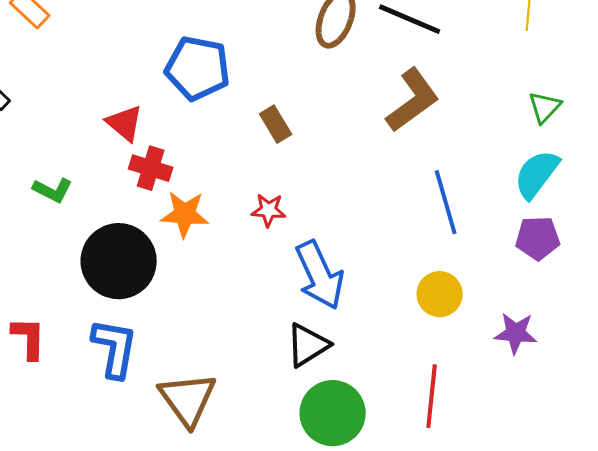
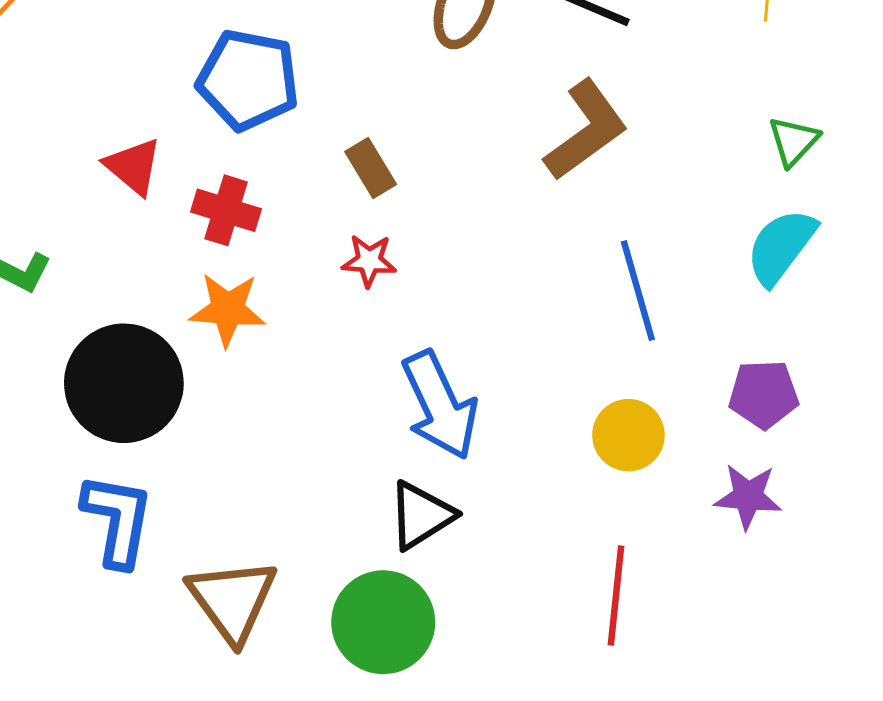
red cross: (151, 168) -> (226, 210), moved
red star: (269, 210) -> (369, 261), moved
purple pentagon: (538, 238) -> (764, 394), moved
green circle: (333, 413) -> (383, 622), moved

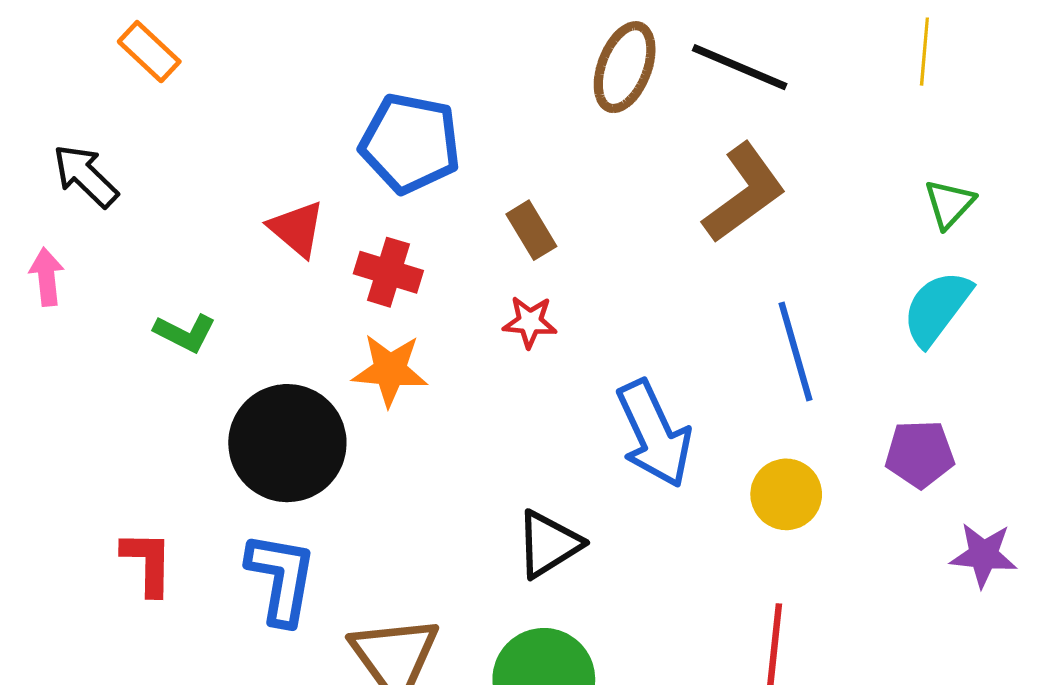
blue arrow: (440, 405) -> (654, 434), moved
purple star: (748, 496) -> (983, 555), moved
black triangle: (421, 515) -> (548, 544), moved

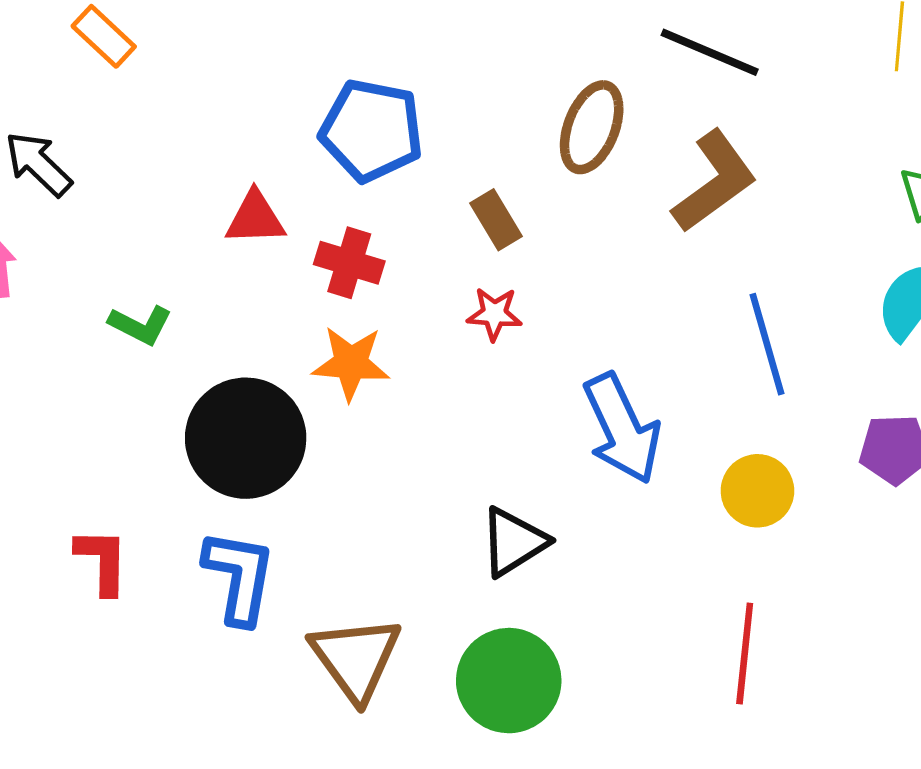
brown ellipse: (625, 67) -> (592, 127), moved
red triangle: (297, 229) -> (255, 218), turned -42

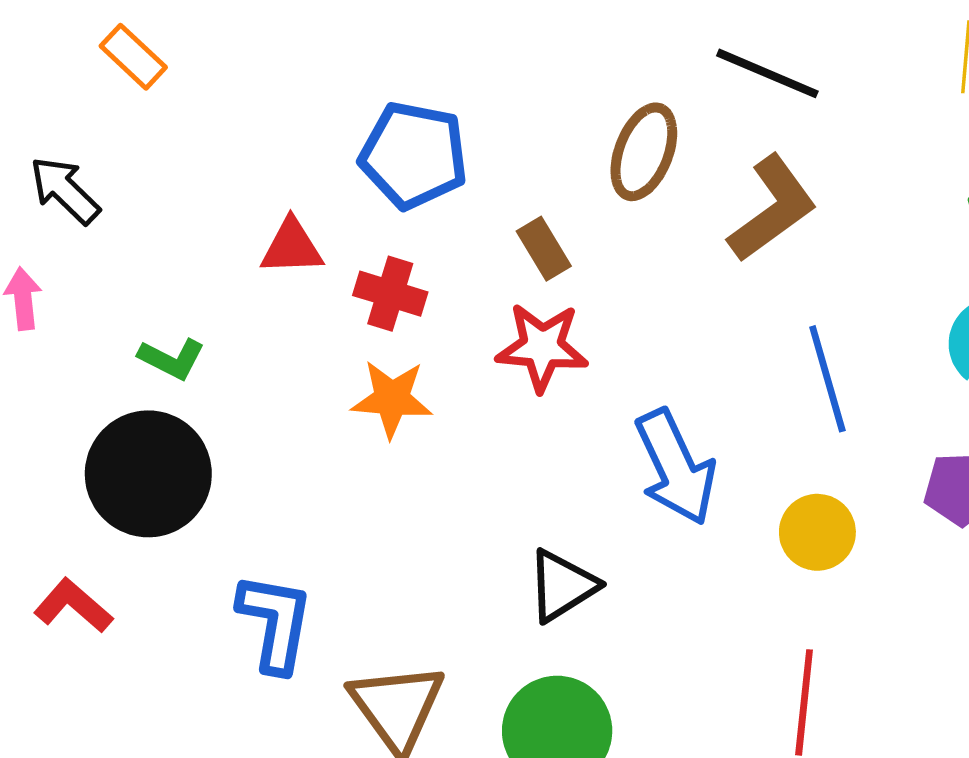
red star: (494, 314) -> (542, 347), size x1.6
black circle: (246, 438) -> (148, 474), moved
red L-shape: (102, 561) -> (73, 606), moved, turned -50

